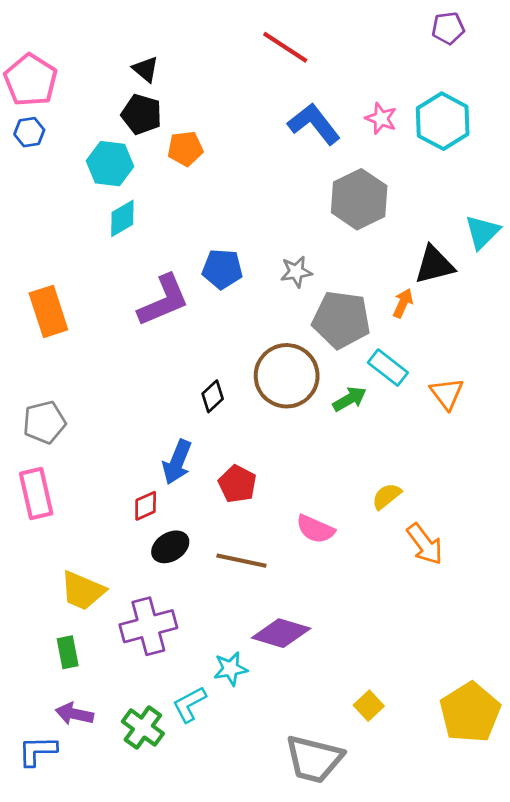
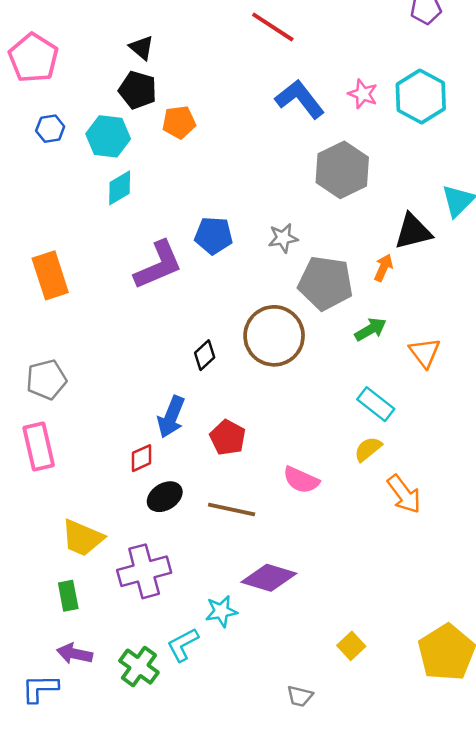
blue hexagon: (29, 132) -> (50, 129), moved
cyan rectangle: (388, 368) -> (376, 404), moved
green arrow: (350, 399) -> (371, 329), moved
gray trapezoid: (314, 759) -> (300, 696), size x0.5

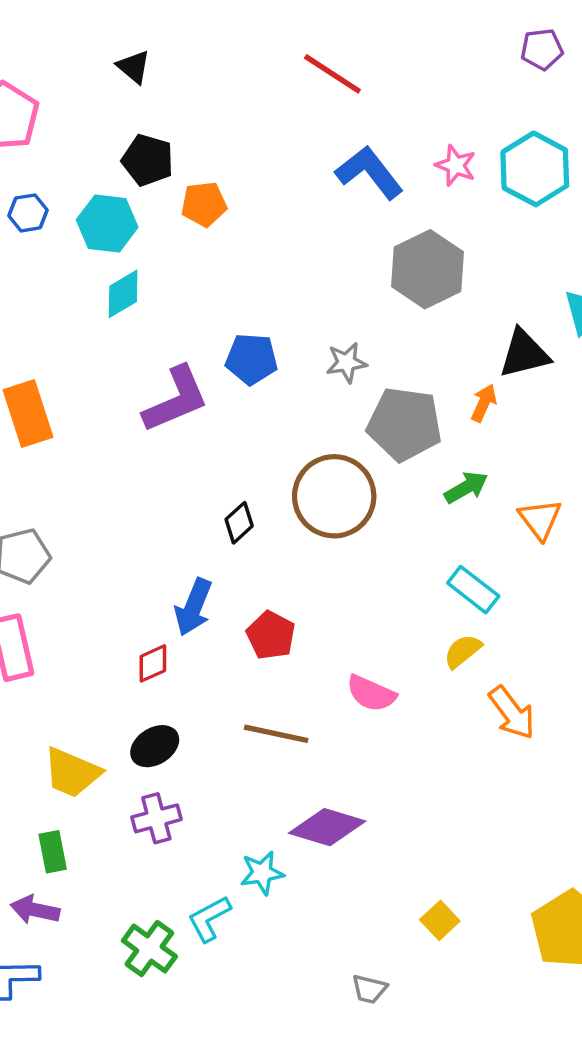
black triangle: (142, 48) -> (134, 67), moved
black ellipse: (165, 497) -> (155, 746), moved
purple cross: (144, 571) -> (156, 818), size x0.7
purple arrow: (75, 654) -> (35, 910), moved

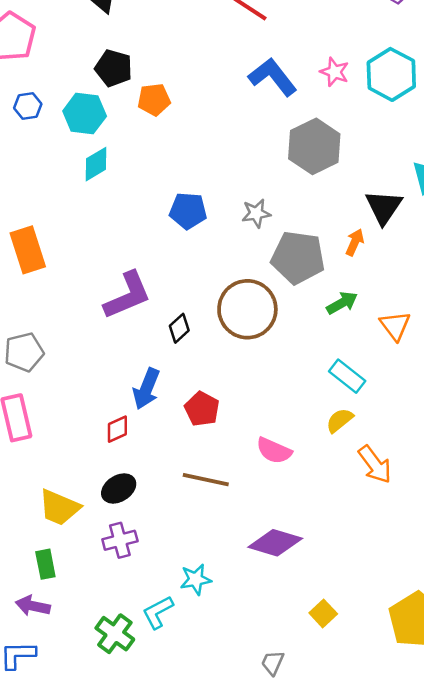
black triangle: (524, 354) -> (384, 207), turned -42
purple L-shape: (176, 399) -> (127, 295), moved
purple diamond: (327, 827) -> (275, 543), moved
gray trapezoid: (369, 989) -> (273, 663), turned 100

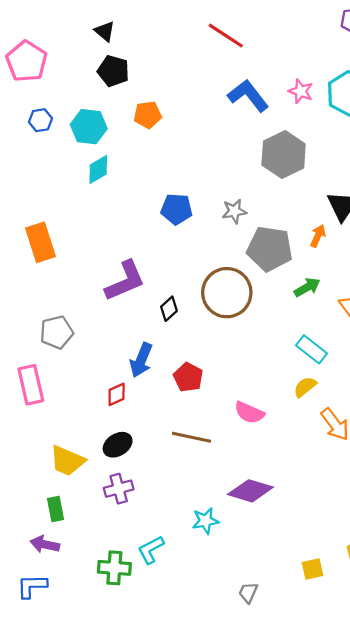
black pentagon: (114, 68) -> (113, 71), moved
gray pentagon: (24, 352) -> (57, 332), moved
cyan star: (196, 579) -> (205, 521), moved
yellow square: (323, 613) -> (313, 569), moved, turned 30
green cross: (115, 634) -> (114, 568), turned -32

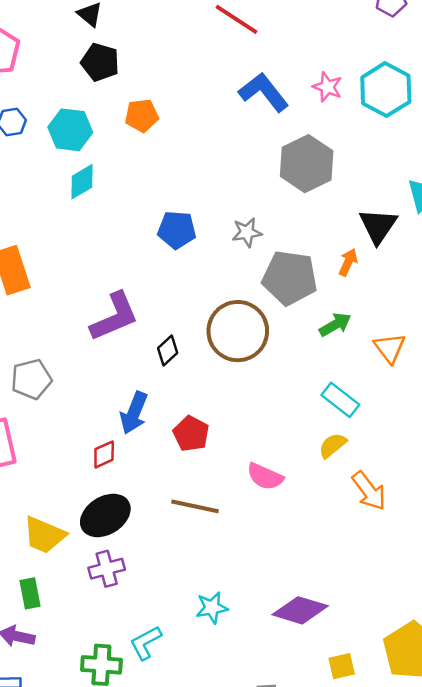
black ellipse: (118, 445) -> (105, 515), size x1.4
purple diamond: (250, 491) -> (300, 610), moved

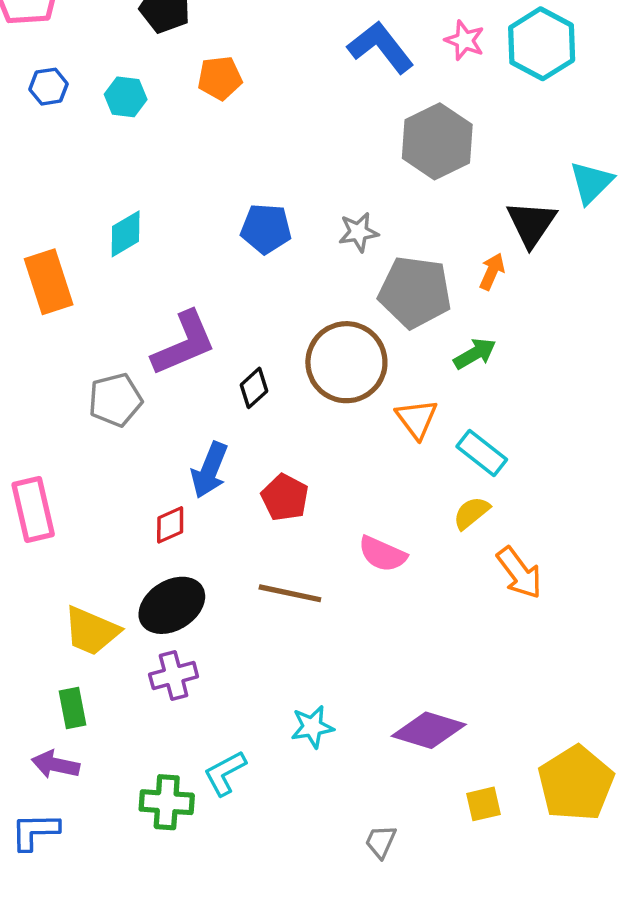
cyan hexagon: (70, 130) -> (126, 97), size x0.7
cyan diamond: (82, 182) -> (126, 234), moved
orange triangle: (390, 348) -> (417, 419), moved
gray pentagon: (31, 379) -> (115, 400), moved

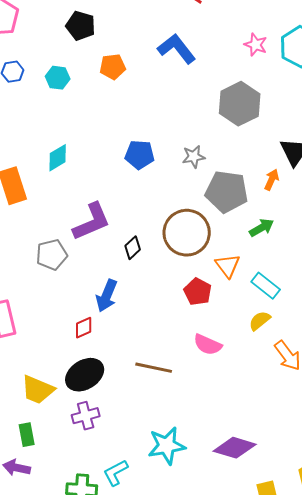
blue L-shape: (381, 47) -> (177, 49), moved
red pentagon: (285, 497) -> (198, 292), moved
cyan star: (312, 727) -> (167, 446), size x1.5

